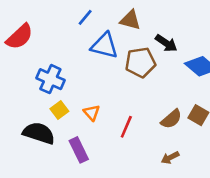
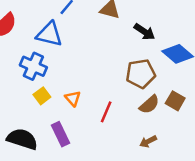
blue triangle: (104, 46) -> (49, 34), moved
brown pentagon: (140, 62) -> (141, 74), moved
black semicircle: (39, 133) -> (22, 139), moved

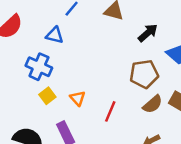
black arrow: (144, 32) -> (148, 33), turned -75
blue triangle: (49, 34) -> (55, 35), size x0.7

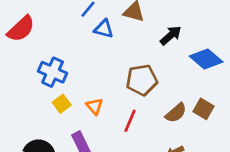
blue triangle: (55, 35) -> (104, 29), moved
brown pentagon: (144, 74) -> (142, 80), moved

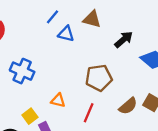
yellow square: (62, 104) -> (30, 116), moved
orange triangle: (95, 106) -> (58, 100), turned -35

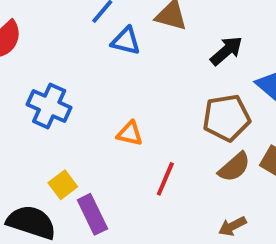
brown pentagon: (99, 78) -> (226, 118), moved
orange triangle: (58, 100) -> (130, 134), moved

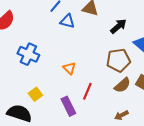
orange triangle: (130, 134) -> (69, 68), turned 32
purple rectangle: (92, 214) -> (68, 106), moved

